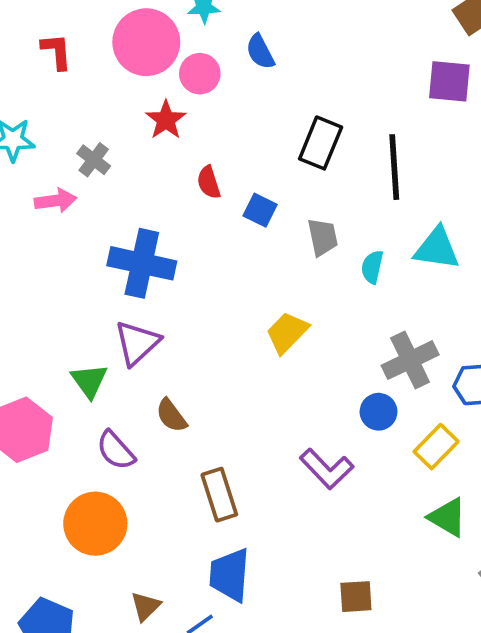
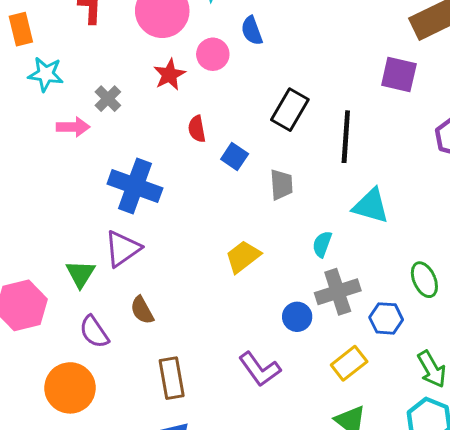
pink circle: (200, 74) -> (213, 54), moved
cyan semicircle: (372, 267) -> (322, 244), moved
blue circle: (378, 412) -> (297, 317), moved

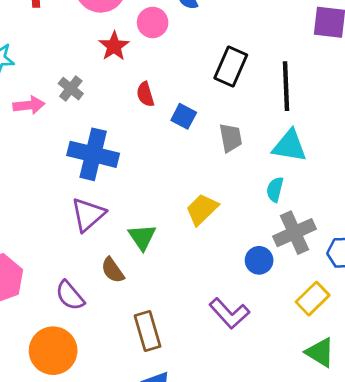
gray cross: (108, 99) -> (71, 89), moved
cyan triangle: (371, 206) -> (290, 146), moved
green triangle: (81, 274) -> (142, 237), moved

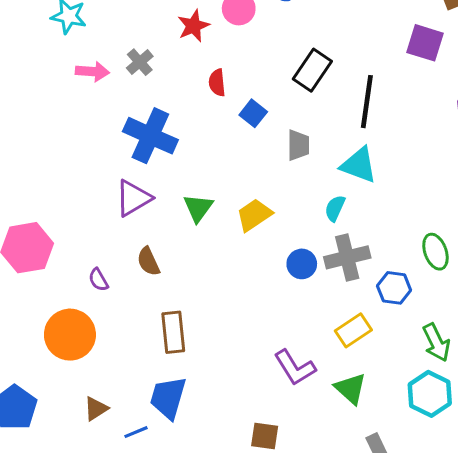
green triangle: (142, 237) -> (198, 208), moved
blue circle: (259, 260) -> (302, 264), moved
purple semicircle: (70, 295) -> (98, 280), size x0.7
purple L-shape: (229, 313) -> (295, 368), moved

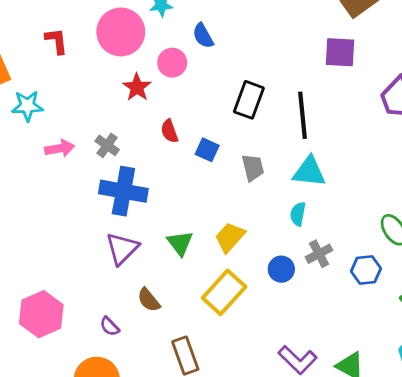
gray cross: (140, 62) -> (107, 145), moved
gray cross: (347, 257) -> (319, 254), size x0.7
yellow rectangle: (353, 330) -> (224, 292), moved, size x1.4

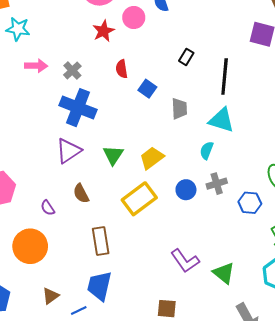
black rectangle: (249, 100) -> (186, 57), size x0.6

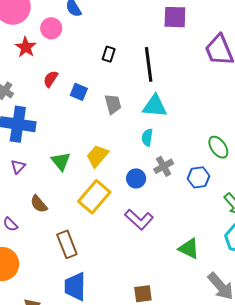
red semicircle: (122, 69) -> (51, 79), turned 54
purple triangle: (69, 151) -> (18, 167), size x0.6
purple L-shape: (185, 261) -> (139, 219), moved

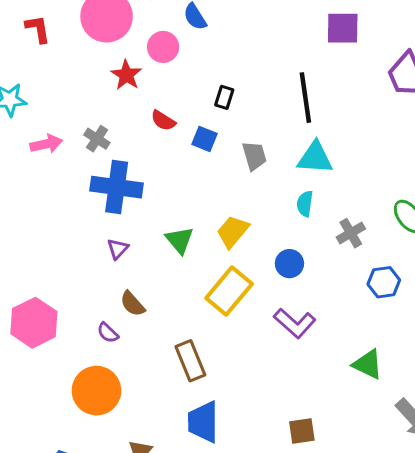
black rectangle: (109, 54) -> (224, 97), moved
red semicircle: (51, 79) -> (163, 121), turned -90
gray cross: (164, 166) -> (351, 233), moved
blue hexagon: (199, 177) -> (384, 282), moved
brown semicircle: (39, 204) -> (132, 304), moved

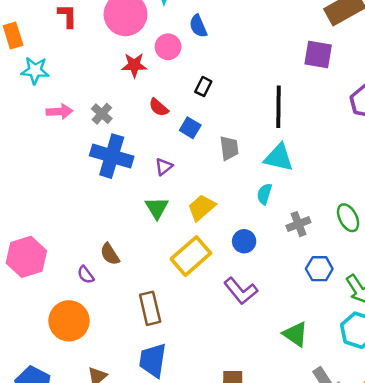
red star: (126, 75) -> (134, 65), turned 30
black rectangle: (224, 97) -> (203, 87), moved
purple triangle: (118, 249) -> (164, 167), moved

